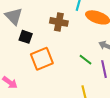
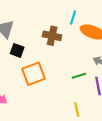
green line: (85, 60) -> (79, 76), turned -56

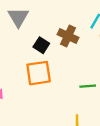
black square: (17, 50) -> (41, 45), moved

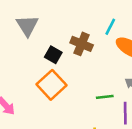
orange square: (39, 73) -> (51, 85), turned -32

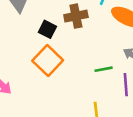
brown cross: (82, 44) -> (76, 16), turned -30

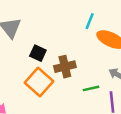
brown cross: (76, 16) -> (65, 67), moved

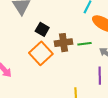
green line: (91, 88) -> (85, 44), moved

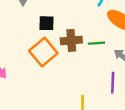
black square: (42, 29) -> (47, 23), turned -32

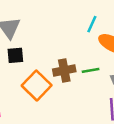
black square: (47, 23) -> (15, 55), moved

